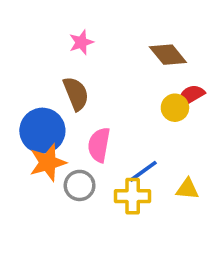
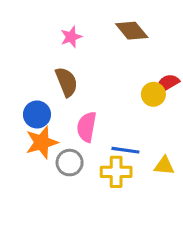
brown diamond: (168, 55) -> (132, 31), moved
blue circle: (42, 131) -> (37, 114), size x0.7
blue line: (143, 171) -> (125, 150), turned 44

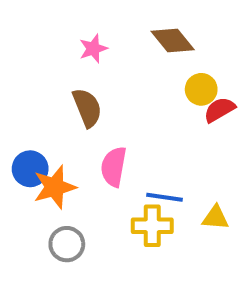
yellow circle: (153, 94) -> (201, 89), moved
blue circle: (37, 114) -> (30, 169), moved
gray circle: (70, 163) -> (67, 244), moved

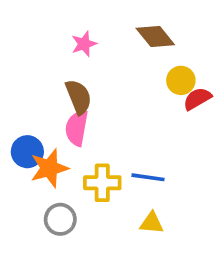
pink semicircle: (114, 167) -> (77, 128), moved
yellow triangle: (215, 218) -> (152, 223), moved
yellow cross: (152, 226) -> (102, 183), moved

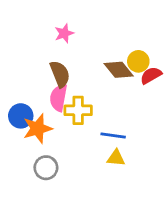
brown diamond: (155, 37) -> (119, 70), moved
yellow cross: (102, 183) -> (78, 110), moved
yellow triangle: (152, 223) -> (116, 158), moved

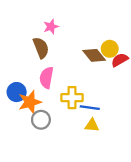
brown semicircle: (60, 74) -> (41, 48), moved
yellow cross: (78, 110) -> (72, 98), moved
gray circle: (46, 168) -> (41, 120), moved

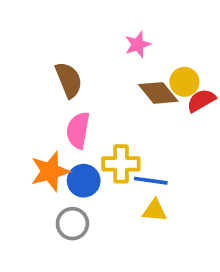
pink star: (51, 27) -> (138, 44), moved
blue circle: (17, 92) -> (84, 181), moved
gray circle: (41, 120) -> (72, 224), moved

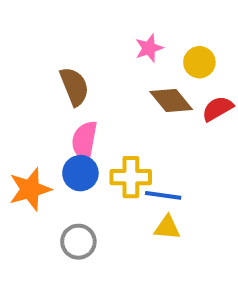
yellow circle: (184, 82) -> (199, 62), moved
orange star: (50, 171) -> (30, 189), moved
blue circle: (84, 181) -> (80, 173), moved

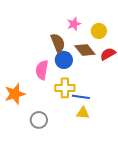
brown semicircle: (74, 86) -> (58, 43), moved
blue circle: (80, 173) -> (64, 60), moved

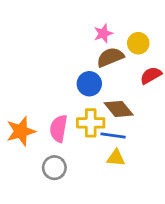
brown semicircle: (58, 43) -> (110, 57), moved, turned -90
brown diamond: (85, 50) -> (119, 109), moved
pink semicircle: (42, 70) -> (59, 128), moved

